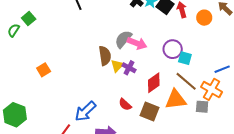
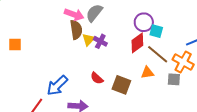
pink arrow: (137, 43) -> (74, 14), moved
orange square: (44, 70) -> (15, 45), turned 32
red diamond: (154, 83) -> (137, 43), moved
orange triangle: (176, 100) -> (147, 73), size x0.6

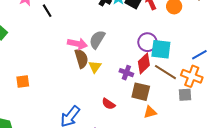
cyan square: (156, 31) -> (161, 49), size x1.5
purple cross: (100, 41) -> (126, 73), moved
orange triangle: (147, 73) -> (150, 112), moved
brown square: (121, 85) -> (141, 92), moved

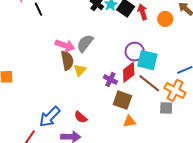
red semicircle: (108, 104) -> (81, 117), moved

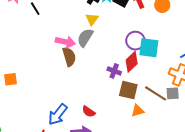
yellow triangle: (80, 70) -> (92, 19), moved
brown line: (149, 83) -> (156, 93), moved

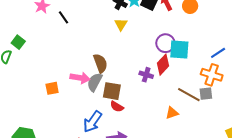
gray semicircle: (85, 38) -> (95, 82), moved
pink arrow: (65, 42) -> (80, 78), moved
orange square: (10, 79) -> (52, 88), moved
brown square: (128, 90) -> (112, 91), moved
red semicircle: (89, 112) -> (117, 107), moved

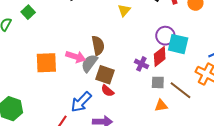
green square: (18, 42) -> (28, 12), moved
orange square: (52, 88) -> (46, 63), size x1.6
gray square: (206, 94) -> (158, 82), moved

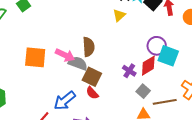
gray semicircle: (89, 63) -> (78, 63), turned 66
gray square: (158, 82) -> (143, 91), turned 32
brown line: (181, 90) -> (165, 102), turned -55

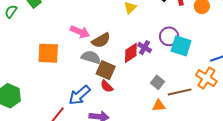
brown semicircle: (89, 47) -> (101, 40), turned 66
pink arrow: (65, 55) -> (80, 32), moved
red diamond: (148, 66) -> (131, 53), moved
purple cross: (129, 71) -> (145, 48), moved

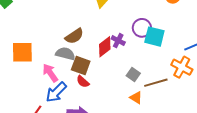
pink arrow: (80, 32) -> (50, 73), moved, turned -144
orange triangle: (159, 106) -> (136, 98), turned 40

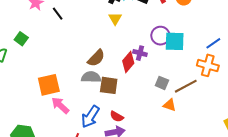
pink arrow: (50, 73) -> (60, 105), moved
red semicircle: (83, 82) -> (117, 117), moved

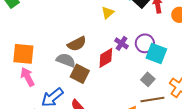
purple cross: (140, 53) -> (122, 43), moved
gray square: (162, 83) -> (148, 79), moved

